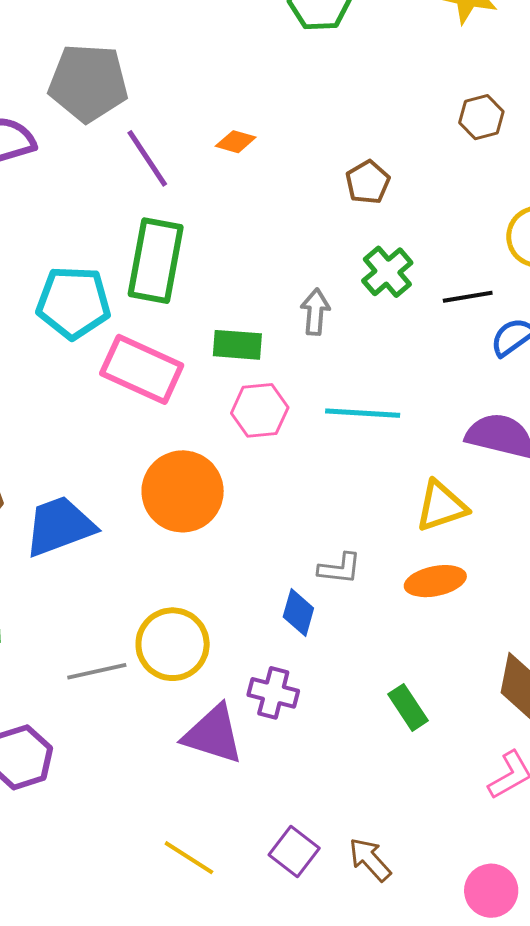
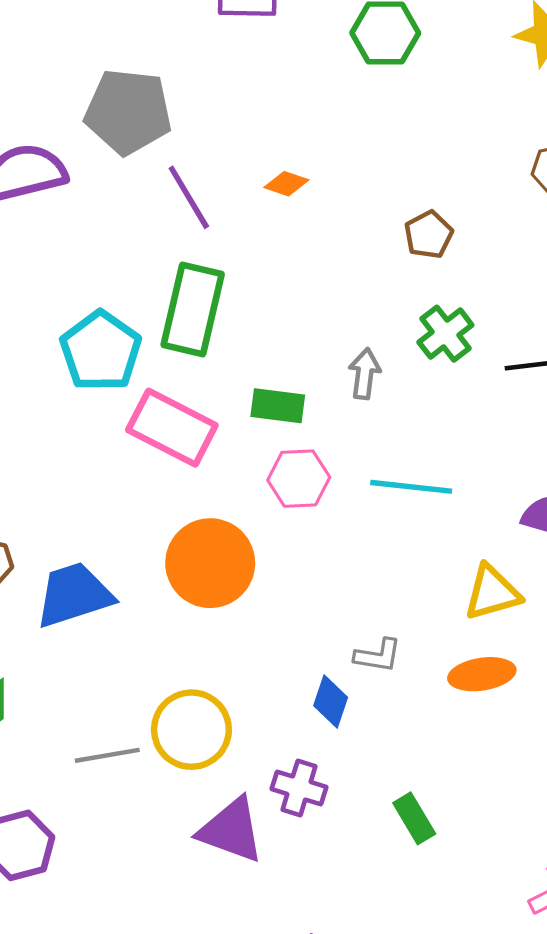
cyan pentagon: (73, 303) -> (101, 351), turned 30
green rectangle: (408, 707) -> (414, 818), moved

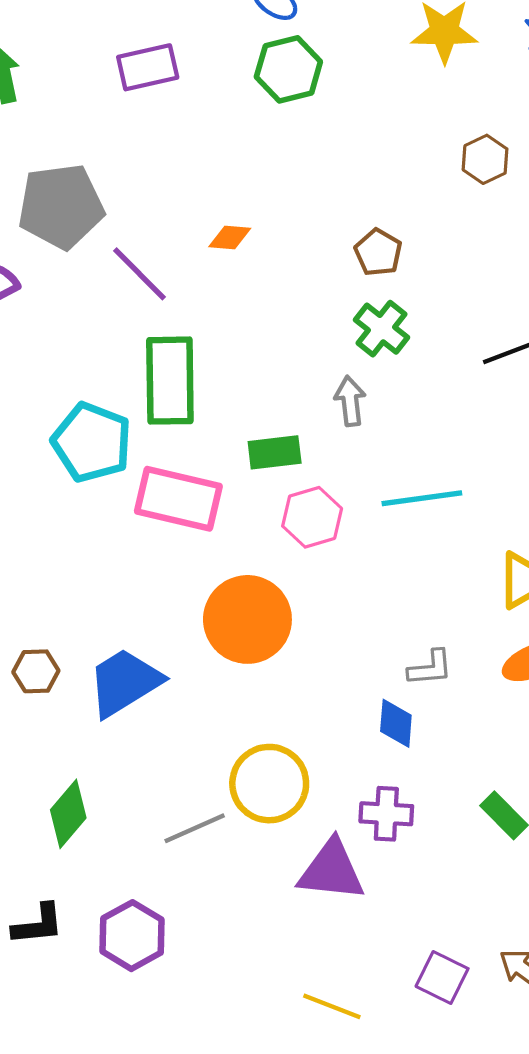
green cross: (445, 334) -> (382, 329), moved

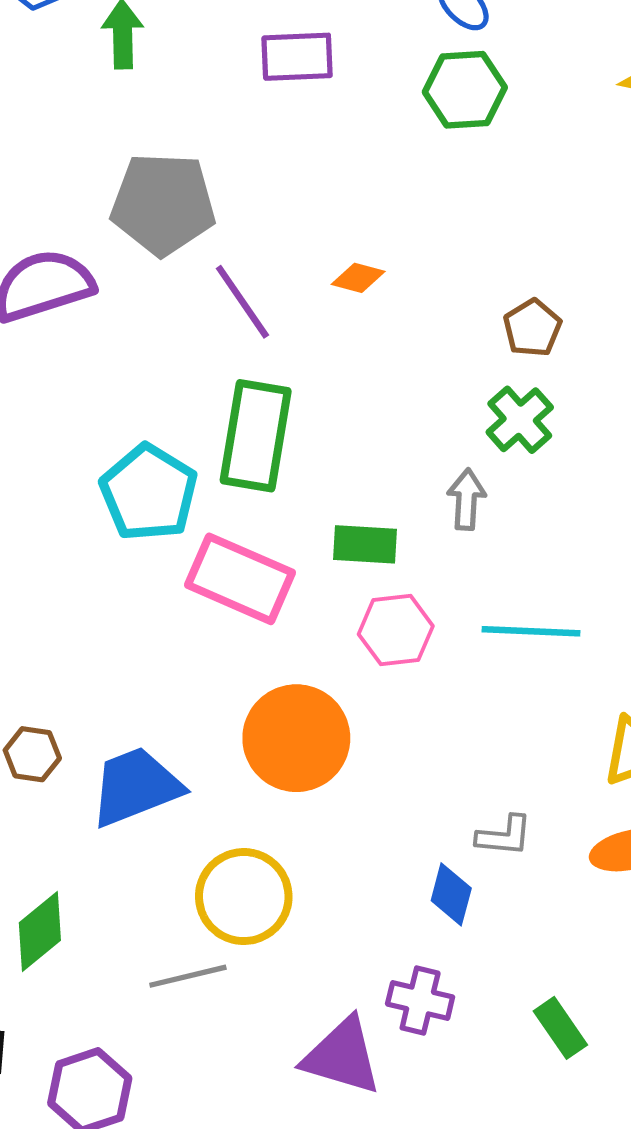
yellow circle: (269, 784) -> (244, 897), moved

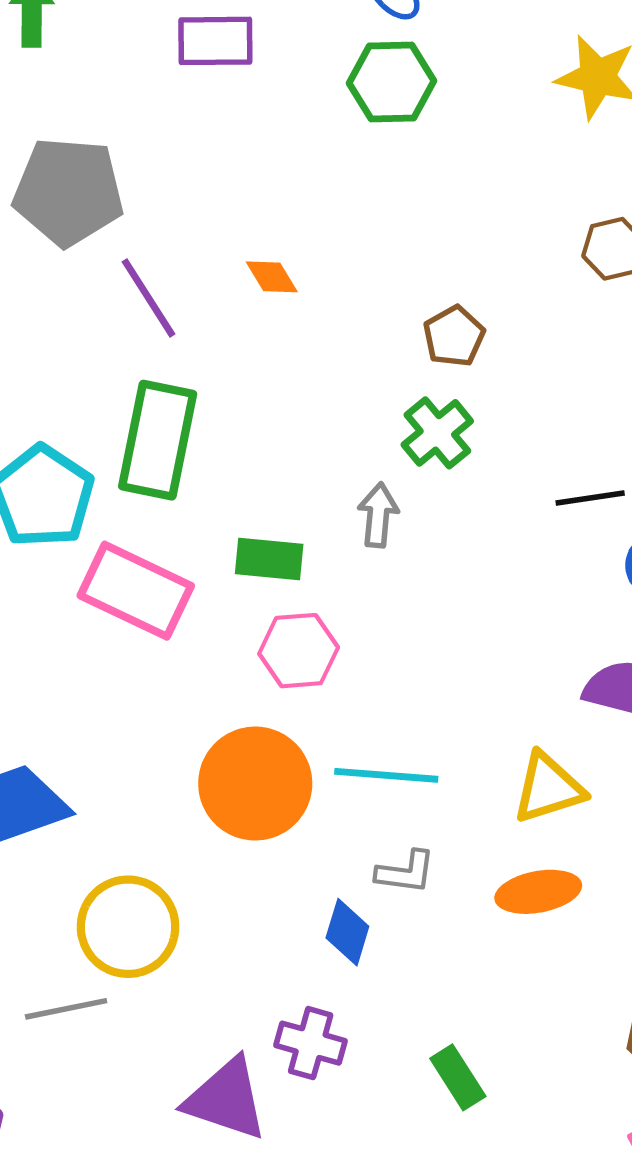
orange diamond: (358, 278) -> (272, 277), turned 42
cyan line: (531, 631) -> (386, 775), moved
orange circle: (296, 738) -> (255, 784), moved

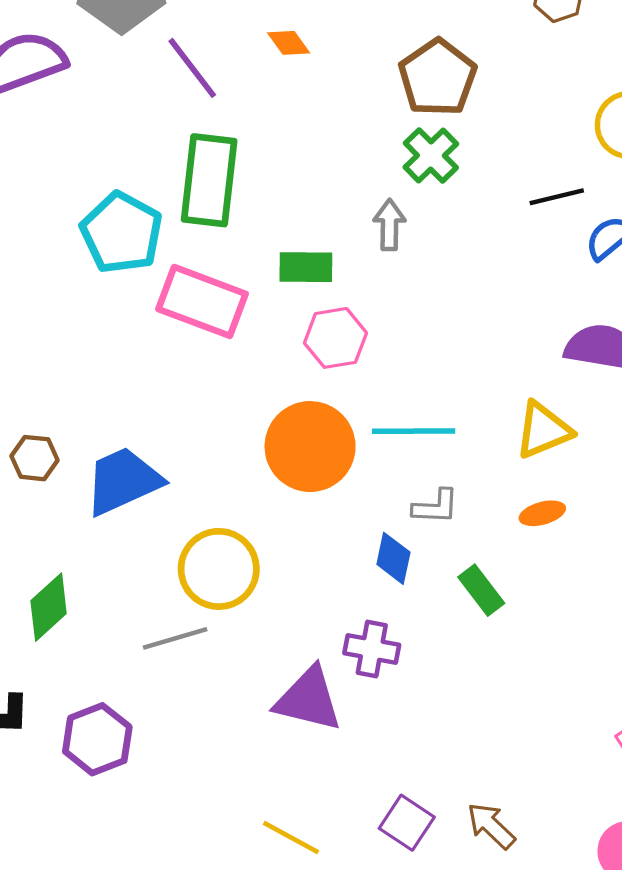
brown pentagon: (454, 336) -> (438, 78), size x1.6
orange ellipse: (538, 892) -> (542, 513), size x0.7
green rectangle: (458, 1077) -> (481, 590), moved

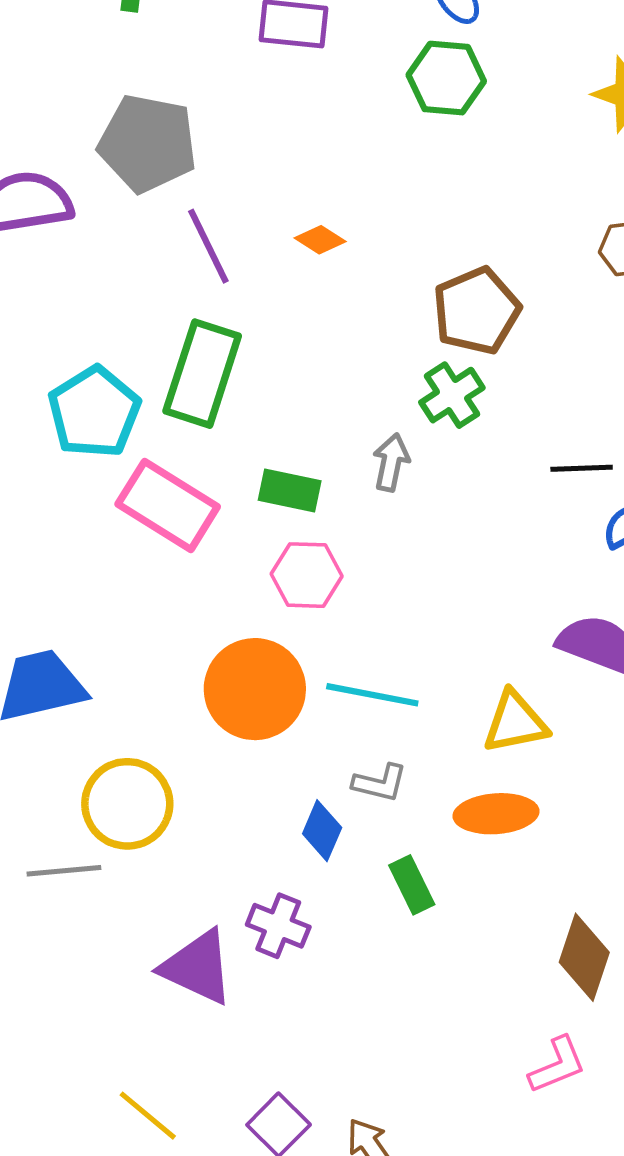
orange diamond: (289, 43) -> (320, 240), turned -33
orange ellipse: (542, 513) -> (496, 814), size x1.6

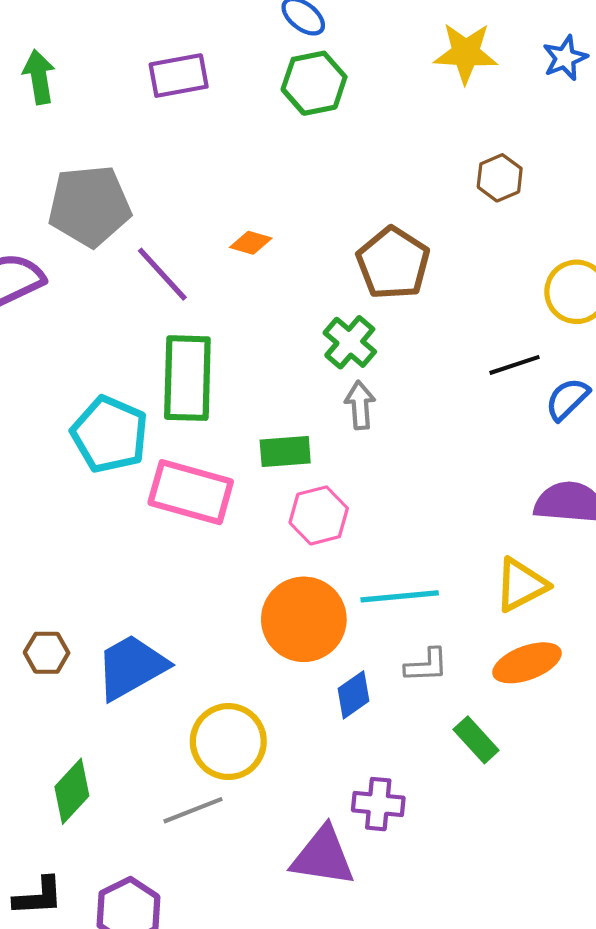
green cross: (452, 395) -> (350, 342), moved
blue diamond: (322, 831) -> (354, 695), moved, turned 48

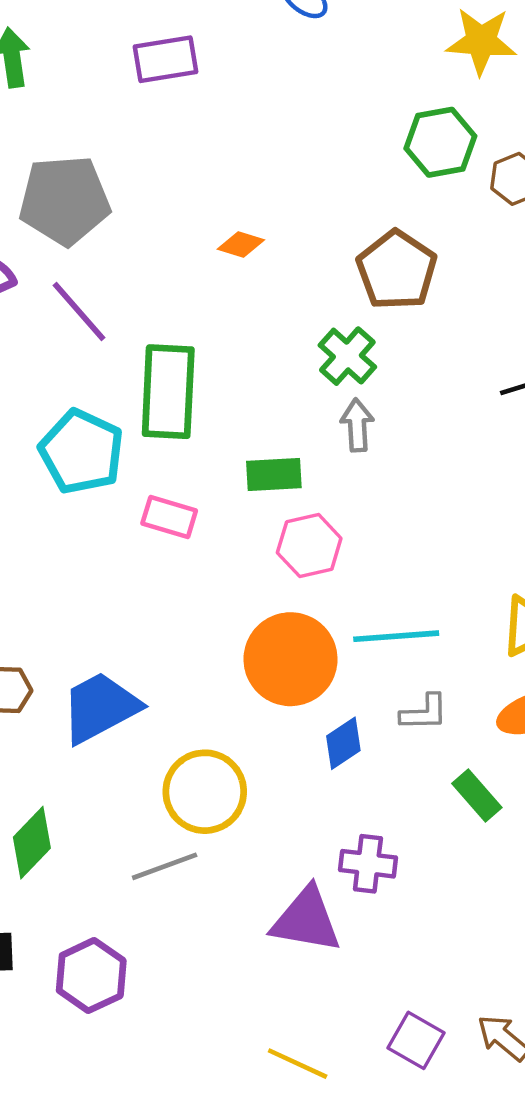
green hexagon: (314, 83) -> (440, 142), moved
purple line: (162, 274) -> (79, 312), moved
pink rectangle: (191, 492) -> (169, 517), size x0.6

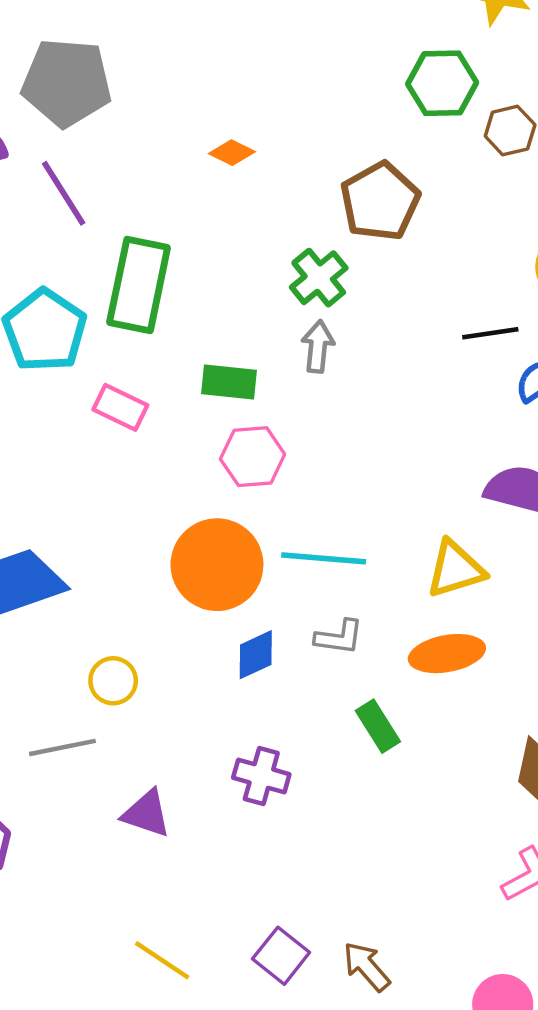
yellow circle: (205, 792) -> (113, 681), size x0.6
purple triangle: (306, 920) -> (146, 814), moved, size x0.7

